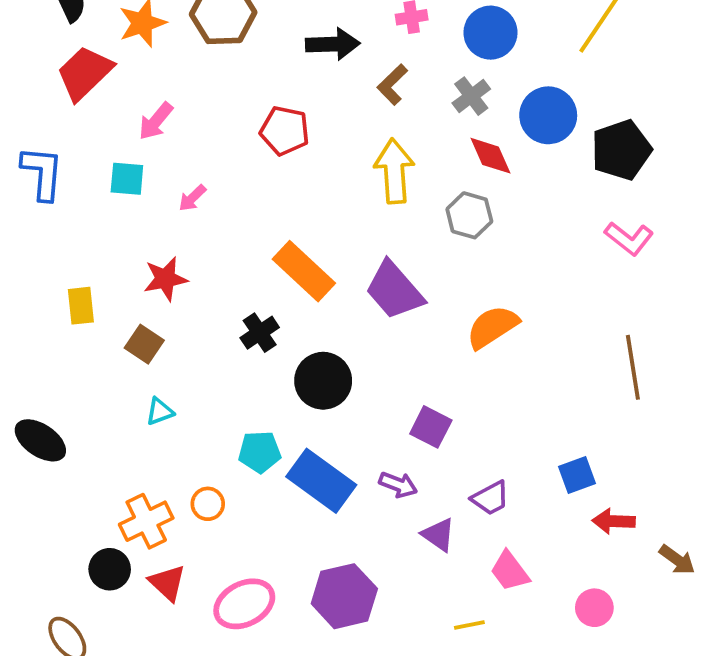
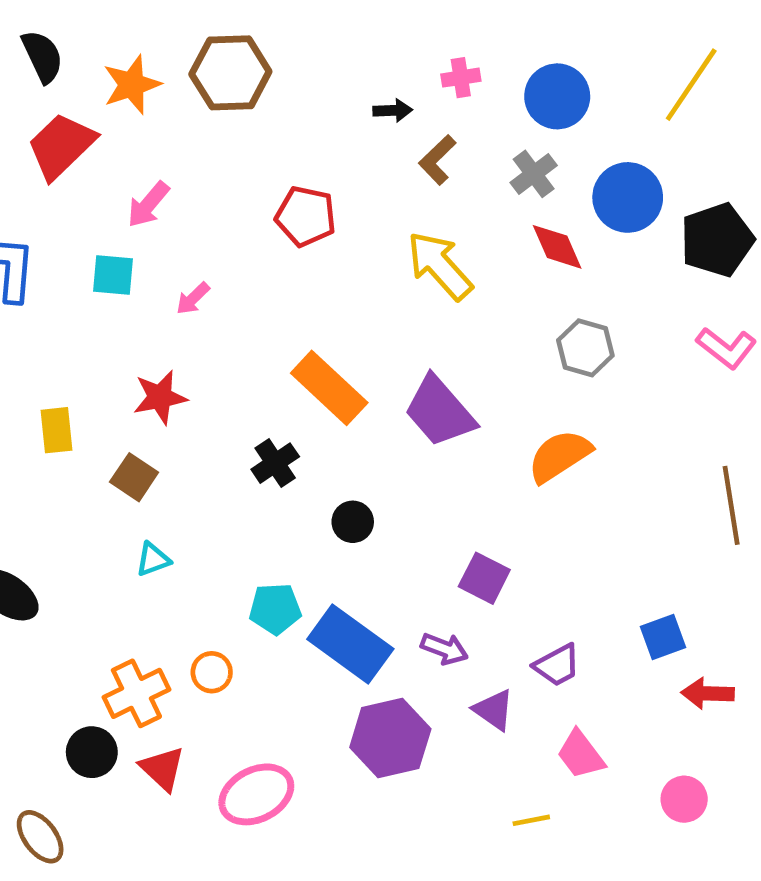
black arrow: (333, 44) -> (393, 110), moved, size x0.6
yellow arrow: (394, 171) -> (440, 266), turned -38
gray hexagon: (469, 215) -> (585, 348), moved
black circle: (323, 381) -> (353, 522), size x0.6
purple hexagon: (344, 596) -> (390, 738), moved

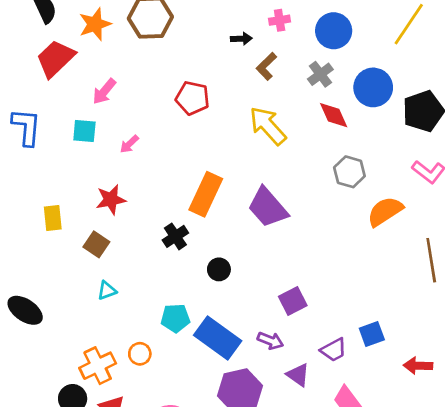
orange rectangle: (329, 388) -> (206, 194), turned 72
orange semicircle: (560, 456) -> (385, 211), moved
purple square: (484, 578) -> (293, 301), turned 36
blue square: (663, 637) -> (372, 334), moved

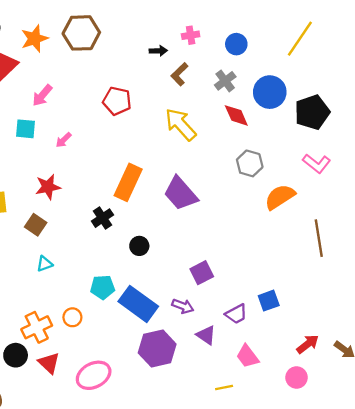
blue circle: (334, 31) -> (236, 44), size x0.7
red arrow: (418, 366) -> (308, 344), moved, turned 140

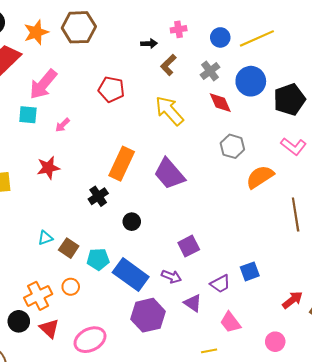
yellow line: (300, 39) -> (257, 38), moved, turned 32
pink arrow: (42, 95) -> (43, 84), size x1.5
brown square: (36, 225) -> (69, 248), moved
red arrow: (308, 344) -> (292, 300), moved

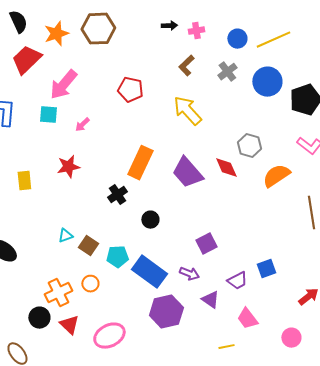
black arrow: (149, 44) -> (169, 26), moved
red diamond: (220, 103) -> (226, 168), moved

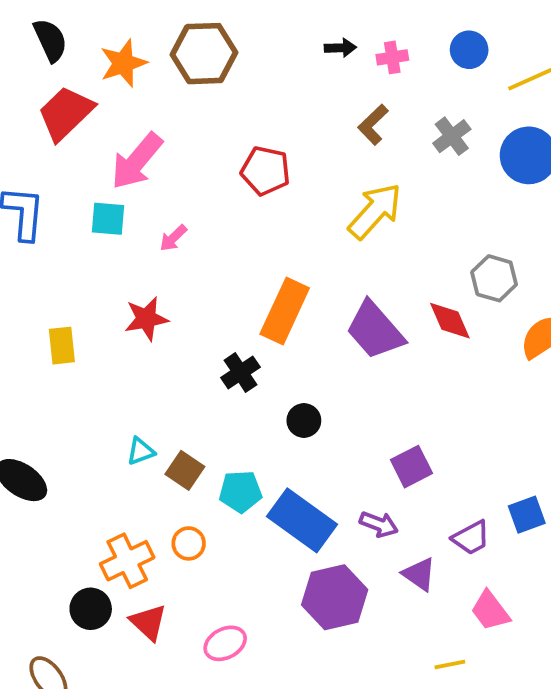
blue circle: (237, 39) -> (469, 50), moved
yellow arrow: (187, 111) -> (375, 211), turned 84
pink ellipse: (109, 336) -> (225, 643), size x0.7

